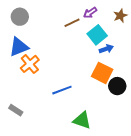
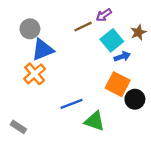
brown star: (120, 16) -> (138, 32), moved
gray circle: (20, 17) -> (30, 29), moved
blue triangle: (19, 47) -> (43, 50), moved
green triangle: (82, 120) -> (95, 121), moved

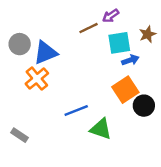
gray circle: (30, 29) -> (20, 44), moved
cyan square: (112, 40) -> (119, 43), turned 30
orange square: (118, 84) -> (125, 90), turned 30

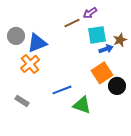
brown star: (148, 34) -> (120, 40), moved
gray rectangle: (20, 135) -> (22, 101), moved

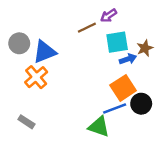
blue line: (62, 90) -> (115, 109), moved

